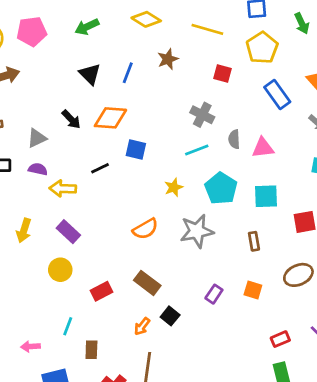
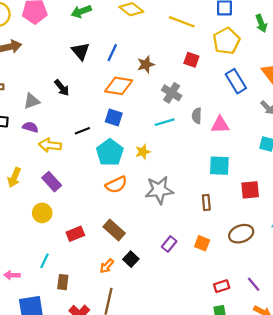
brown star: (168, 59) -> (146, 64), moved
orange diamond: (110, 118) -> (119, 86), moved
cyan pentagon: (221, 188) -> (110, 152), moved

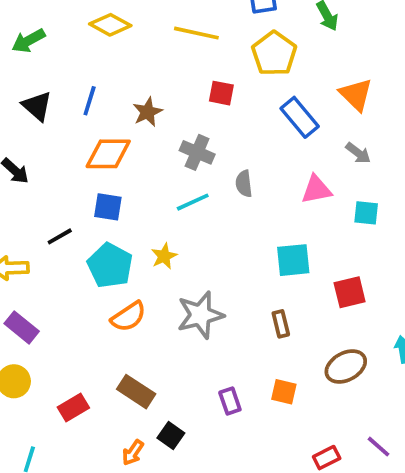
pink triangle: (220, 125) -> (316, 190), moved
purple rectangle: (169, 244) -> (230, 401), turned -49

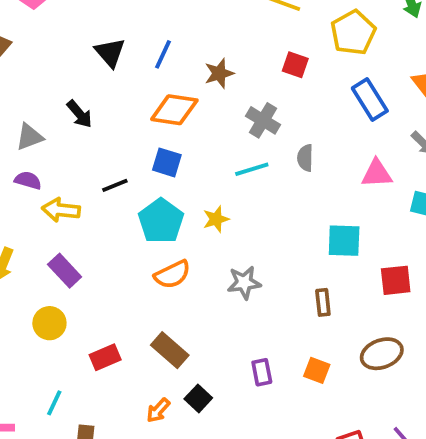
gray star: (200, 315) -> (244, 283), size x0.7

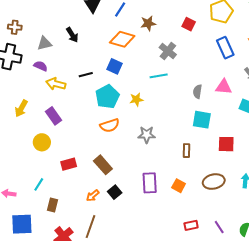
gray semicircle: (305, 158) -> (197, 92), moved
purple rectangle: (262, 372) -> (150, 183), size x1.5

